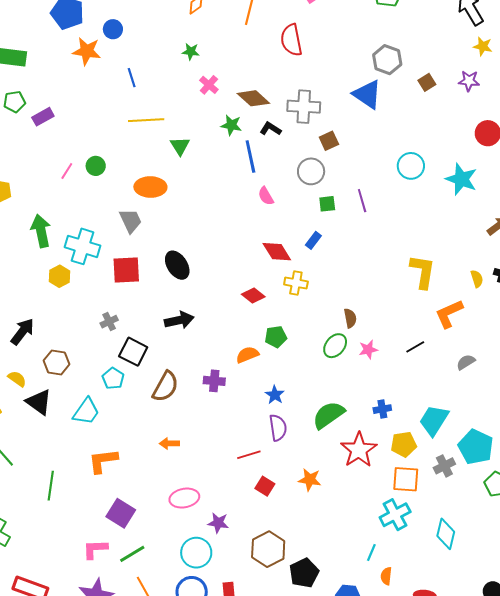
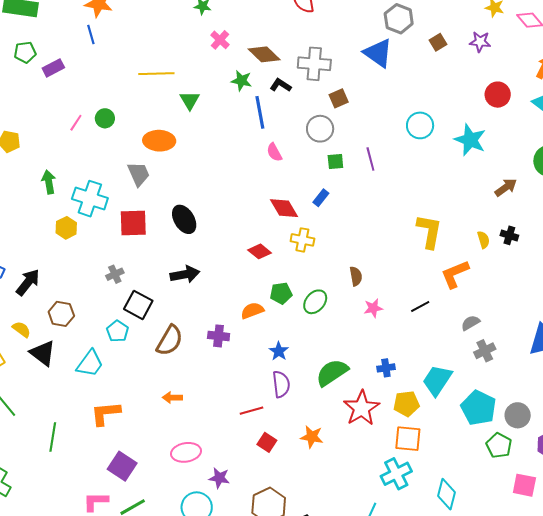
blue line: (132, 78) -> (91, 34), moved
green arrow: (41, 231) -> (49, 182), size x0.7
green ellipse: (335, 346) -> (315, 302), moved
gray cross: (444, 466) -> (485, 351), moved

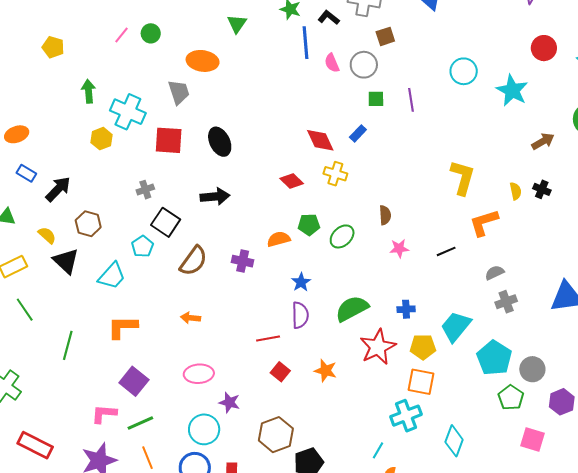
pink semicircle: (274, 152) -> (332, 63), moved

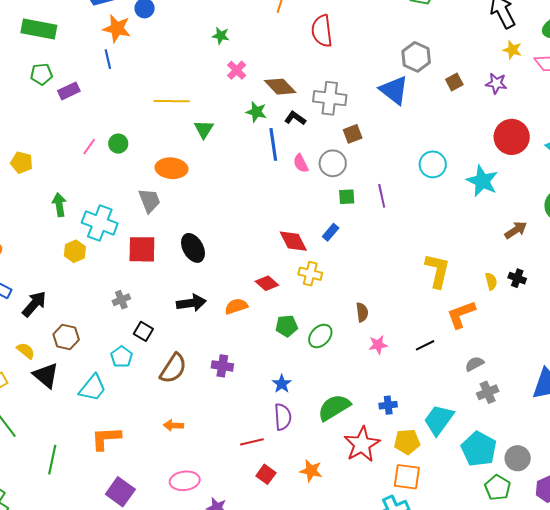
red circle: (544, 48) -> (512, 137), size x1.4
black square: (166, 222) -> (143, 331), size x0.7
orange semicircle: (279, 239) -> (236, 306), moved

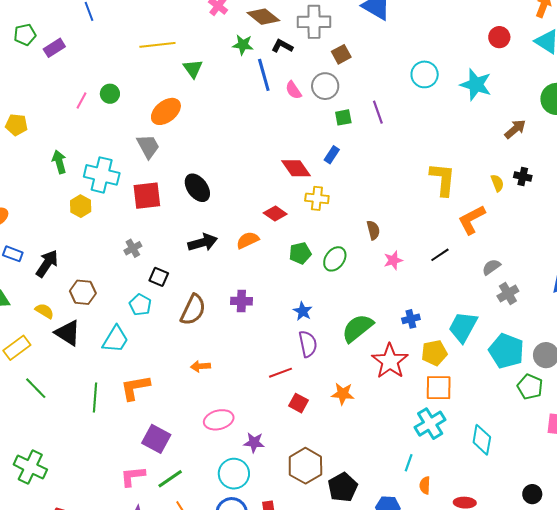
red circle: (512, 137) -> (499, 37), size x0.6
orange ellipse: (171, 168) -> (166, 111), turned -36
green line: (52, 460) -> (95, 398), moved

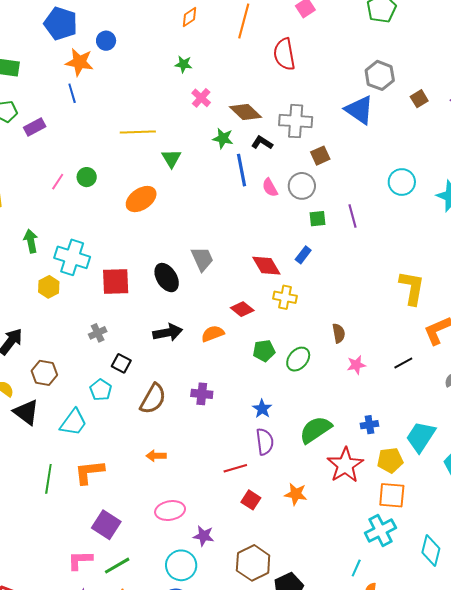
gray trapezoid: (148, 146) -> (202, 259), moved

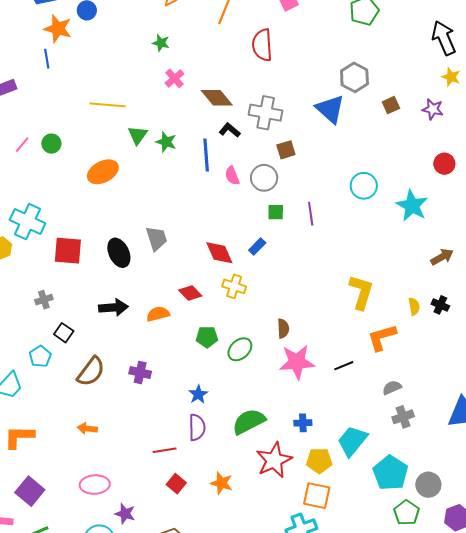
green star: (223, 138) -> (166, 142), moved
pink star: (356, 365) -> (297, 362), size x1.8

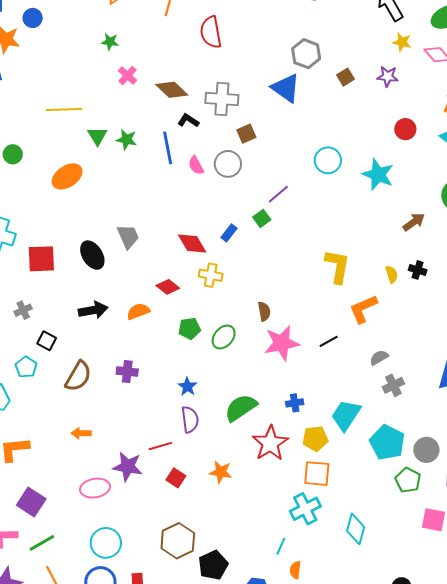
green square: (276, 212) -> (262, 218), moved, turned -30
purple line: (311, 214) -> (278, 194), turned 65
purple star: (125, 514) -> (128, 467), moved, size x1.4

